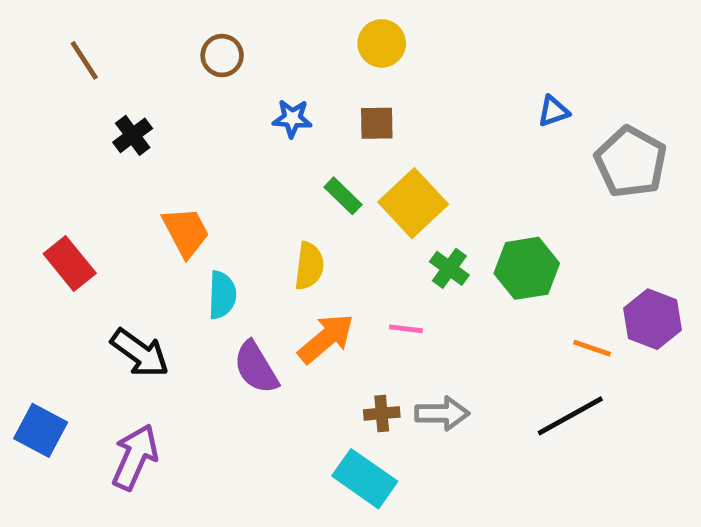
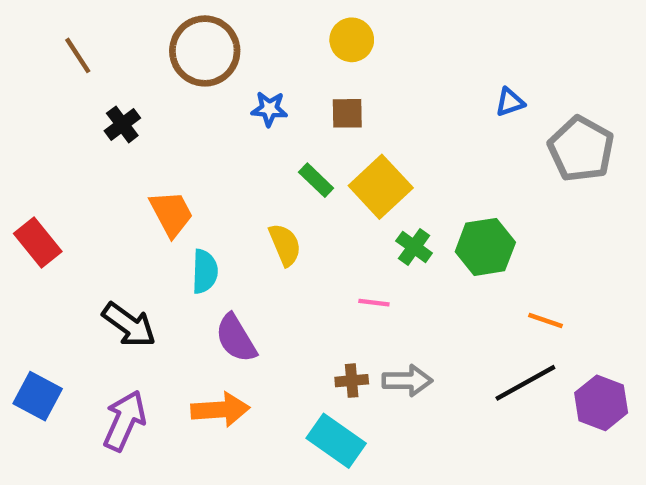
brown circle: (222, 56) -> (205, 51), size x1.8
red rectangle: (70, 264) -> (38, 242), moved
yellow semicircle: (309, 266) -> (285, 245), turned -30
purple hexagon: (653, 319) -> (601, 403), moved
orange arrow: (326, 338) -> (220, 410), moved, turned 36

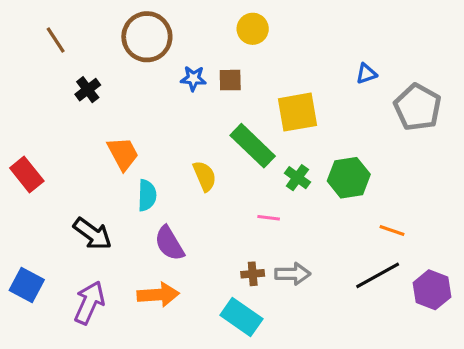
brown square: (347, 113) -> (230, 80), moved
green rectangle: (316, 180) -> (253, 146), moved, size x1.8
yellow square: (381, 187) -> (297, 112), moved, turned 33

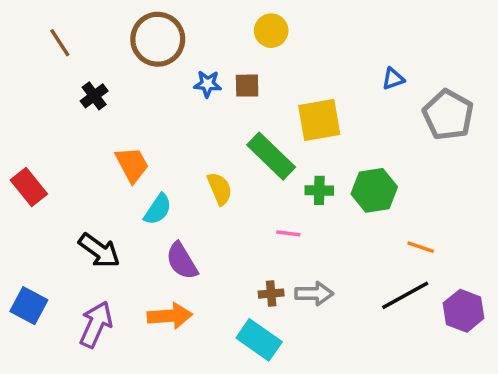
green cross: (297, 178) -> (319, 190), turned -35
cyan semicircle: (147, 195) -> (158, 209), turned 32

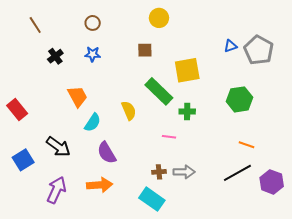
brown circle: (158, 39) -> (93, 23), size x0.5
blue star: (208, 84) -> (93, 54), moved
gray pentagon: (448, 115) -> (259, 50), moved
green hexagon: (374, 190) -> (239, 99), moved
blue square: (29, 306) -> (23, 160), moved, turned 30

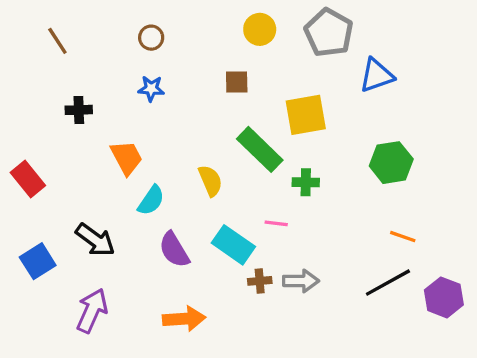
blue triangle: (230, 46) -> (376, 75), size x1.6
gray pentagon: (259, 50) -> (329, 33), moved
black cross: (55, 56) -> (79, 110), moved, turned 35
orange arrow: (100, 185) -> (184, 319), moved
cyan rectangle: (152, 199) -> (233, 245), moved

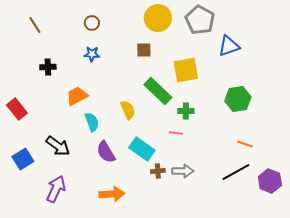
yellow circle: (260, 29) -> (158, 18), size x1.4
orange trapezoid: (126, 158) -> (77, 96), turned -90
cyan semicircle: (151, 200) -> (92, 122), turned -54
pink line: (276, 223) -> (176, 133), moved

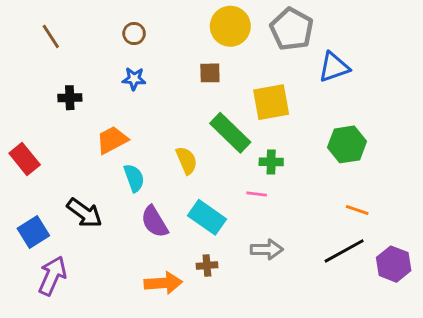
brown cross: (158, 171) -> (207, 265), moved
purple arrow: (56, 189) -> (52, 276), moved

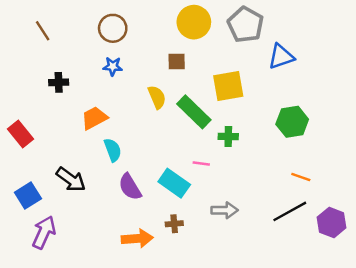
brown circle: (134, 34) -> (113, 28), size x1.5
yellow semicircle: (187, 160) -> (157, 97), moved
pink line: (257, 194) -> (201, 164), moved

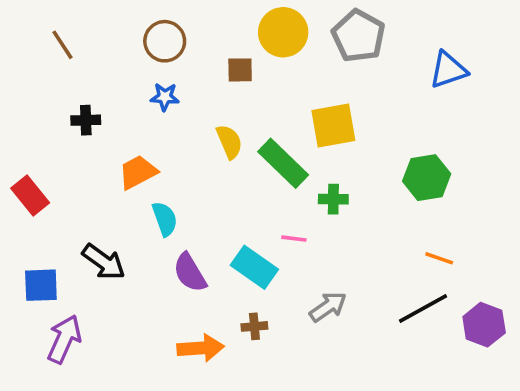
blue triangle: (281, 57) -> (448, 70), moved
brown square: (177, 61) -> (240, 70), moved
blue square: (28, 195) -> (41, 285), turned 30
gray arrow: (225, 210) -> (328, 307), turned -35

